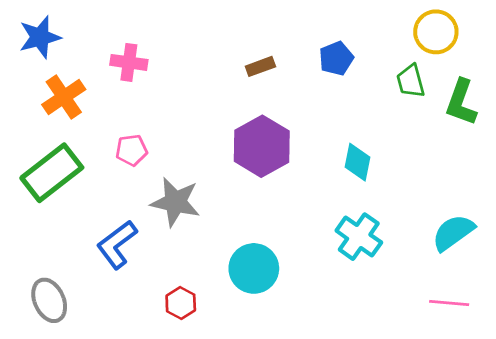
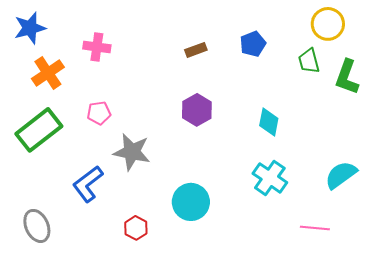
purple hexagon: (262, 146) -> (197, 110), size x0.7
pink line: (449, 303) -> (315, 228), moved

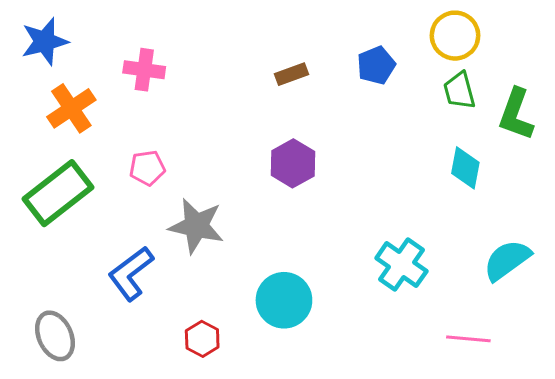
yellow circle: (328, 24) -> (455, 36), moved
cyan diamond: (269, 122) -> (465, 168), moved

